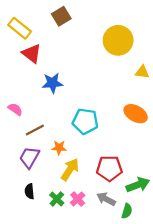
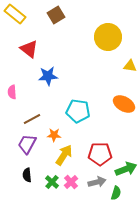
yellow rectangle: (20, 28) -> (15, 14), moved
pink semicircle: (15, 109) -> (12, 92), moved, turned -128
gray arrow: (106, 199) -> (97, 182), turned 138

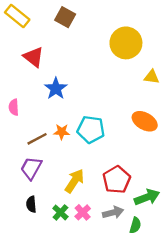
brown square: (56, 15) -> (65, 17), turned -30
blue star: (48, 76) -> (56, 89), turned -30
orange star: (54, 135) -> (62, 132), moved
red pentagon: (100, 154) -> (117, 180), turned -30

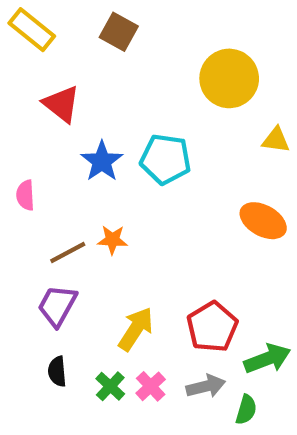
cyan pentagon: (91, 129) -> (165, 159), moved

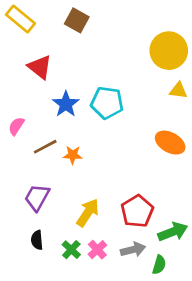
yellow circle: (229, 78) -> (169, 51), moved
pink semicircle: (25, 195) -> (16, 126), turned 36
brown line: (68, 253) -> (45, 147), moved

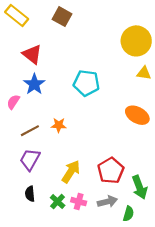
blue star: (66, 104) -> (34, 84), moved
brown line: (45, 147) -> (30, 131), moved
green arrow: (173, 232) -> (140, 187), turned 90
pink cross: (97, 250) -> (79, 202), turned -32

